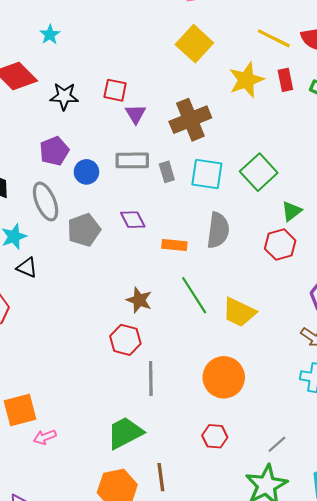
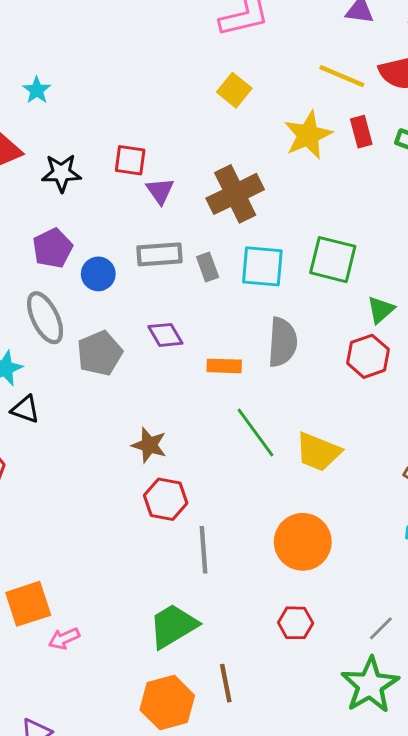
yellow square: (194, 44) -> (234, 90), size x0.7
green square: (259, 172) -> (333, 260), turned -30
brown star: (139, 300) -> (149, 445), moved

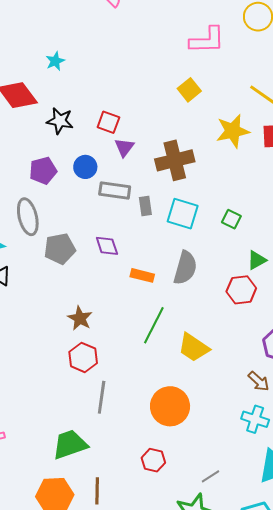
green square: (333, 260) -> (231, 219), size x0.6
blue circle: (98, 274) -> (85, 167), moved
green line: (255, 433) -> (154, 325), turned 51

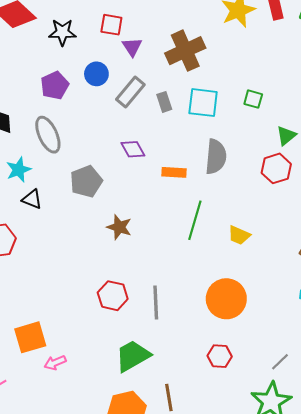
gray rectangle: (115, 190) -> (130, 92), turned -48
gray pentagon: (60, 249) -> (86, 181), moved
yellow trapezoid: (194, 347) -> (239, 235), size x0.7
red hexagon: (83, 357) -> (113, 296), moved

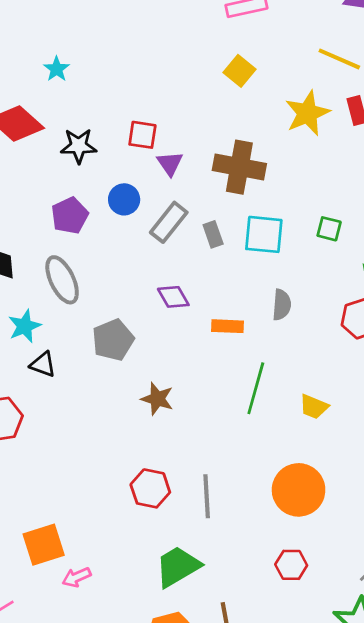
brown cross: (185, 51) -> (239, 167), turned 36
gray semicircle: (216, 157) -> (282, 305), size x0.7

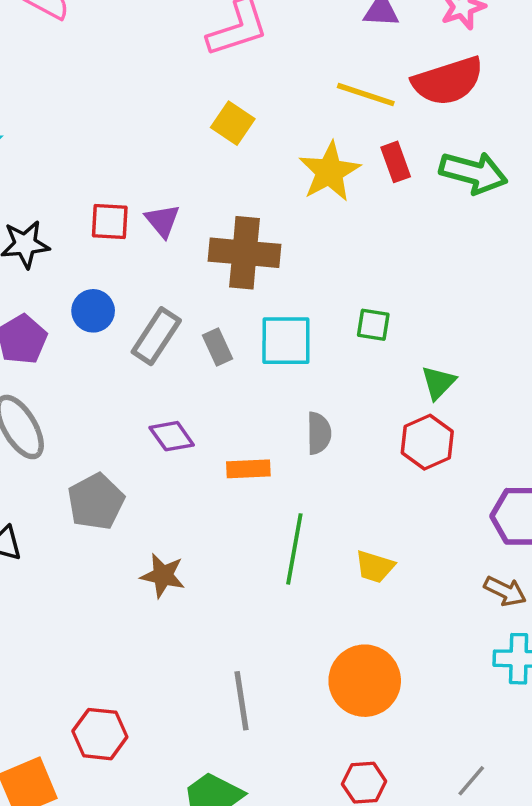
purple triangle: (170, 164) -> (162, 221), moved
red hexagon: (150, 488) -> (100, 734), moved

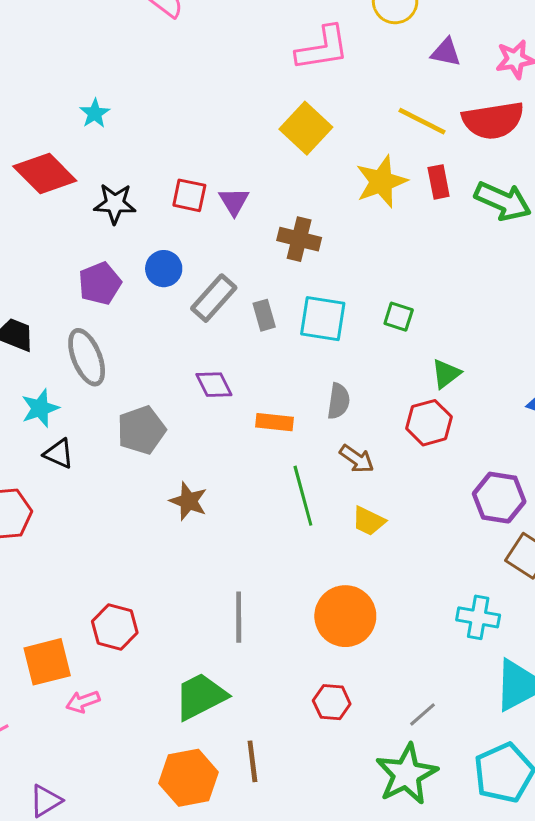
yellow square: (233, 123) -> (306, 128), size x1.4
brown cross: (244, 253) -> (299, 239), size x0.7
green line: (294, 549) -> (303, 496), turned -34
brown arrow: (505, 591) -> (357, 459), moved

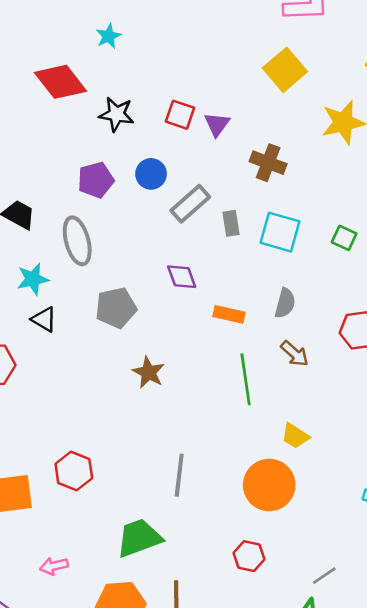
yellow trapezoid: (369, 521) -> (295, 436), moved
pink arrow: (83, 702) -> (54, 566), moved

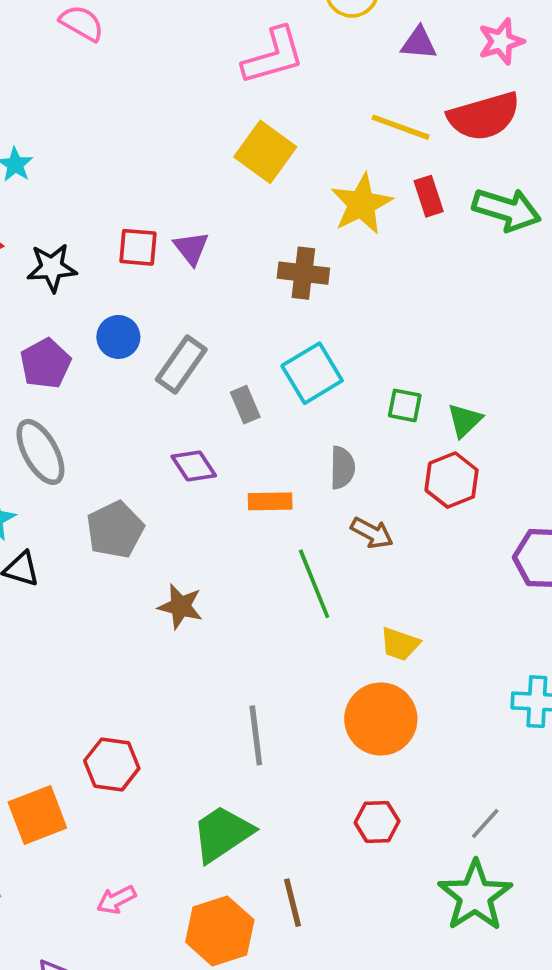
brown cross: (268, 163) -> (303, 273), moved
gray rectangle: (231, 223) -> (245, 405), moved
cyan square: (280, 232) -> (312, 373), turned -33
green square: (344, 238) -> (405, 405), moved

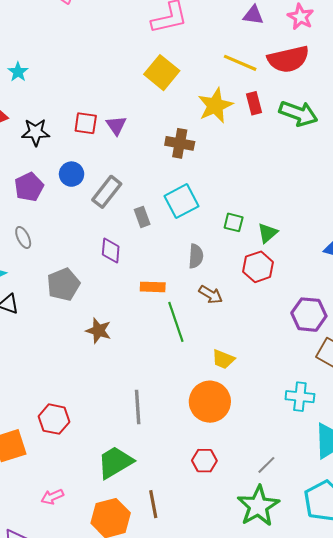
pink star: (501, 41) -> (301, 17), turned -30
gray ellipse: (40, 452) -> (23, 237), size x0.6
purple diamond: (194, 466) -> (111, 250), turned 35
orange rectangle: (270, 501) -> (153, 287), moved

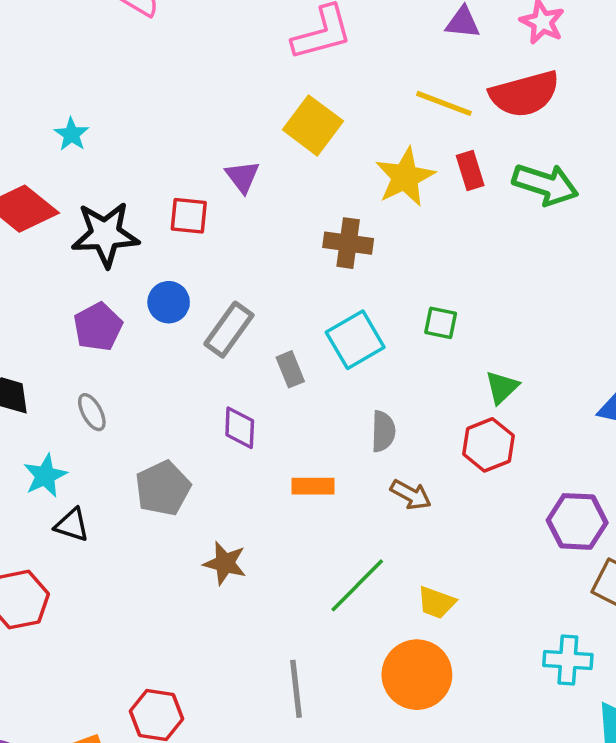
purple triangle: (116, 125) -> (242, 177), moved
black star: (36, 132) -> (105, 234), size x1.4
green square: (234, 222) -> (441, 323), moved
green line: (176, 322) -> (357, 585), moved, turned 66

